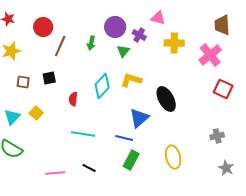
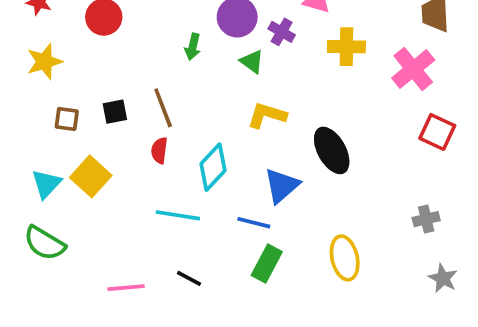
brown line: (60, 46) -> (163, 108), moved, turned -45
green triangle: (123, 51) -> (252, 62), turned -32
cyan diamond: (102, 86) -> (213, 167), moved
yellow square: (36, 113) -> (91, 176), size x1.5

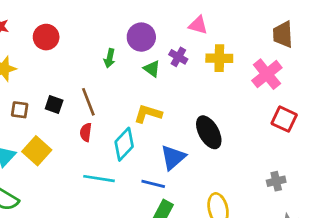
purple cross: (282, 32) -> (178, 57), moved
black square: (115, 112) -> (54, 104), turned 30
yellow L-shape: (267, 115) -> (148, 114), moved

